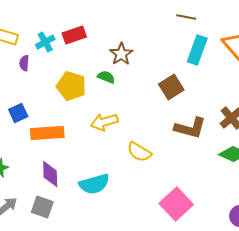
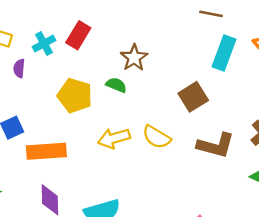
red rectangle: (74, 35) -> (78, 35), turned -40
yellow semicircle: (139, 152) -> (157, 137), moved

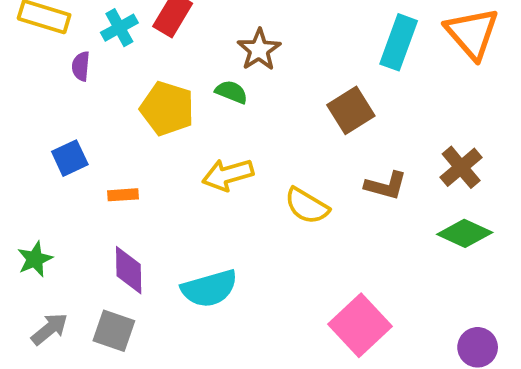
yellow semicircle: (157, 137) -> (307, 206), moved
brown L-shape: (216, 145) -> (386, 186), size x0.7
orange rectangle: (46, 151) -> (123, 195), size x0.5

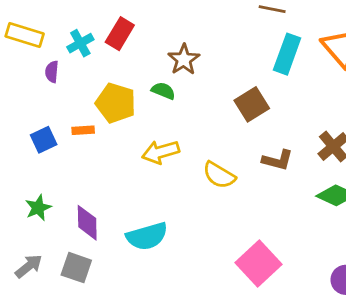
orange rectangle: (123, 195) -> (83, 130), moved
green star: (35, 259) -> (38, 208), moved

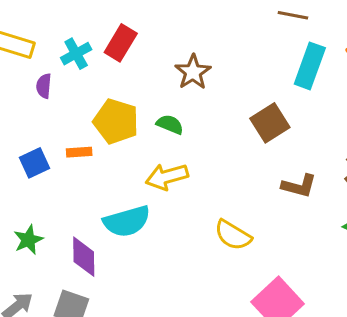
green semicircle: (163, 91) -> (170, 124), moved
yellow semicircle: (219, 175) -> (233, 235), moved
cyan semicircle: (147, 236) -> (127, 221), moved

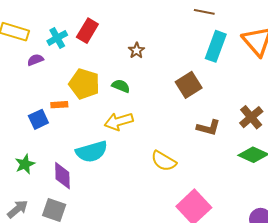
brown star: (193, 72) -> (136, 50), size x0.7
purple semicircle: (44, 86) -> (35, 60), turned 63
blue square: (35, 163) -> (38, 119), moved

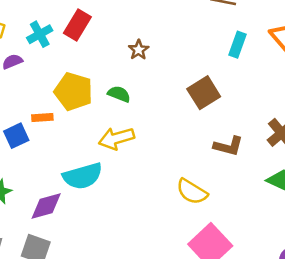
cyan rectangle: (216, 46) -> (238, 45), size x0.7
yellow semicircle: (164, 161) -> (192, 192), moved
purple diamond: (62, 176) -> (46, 206), turned 76

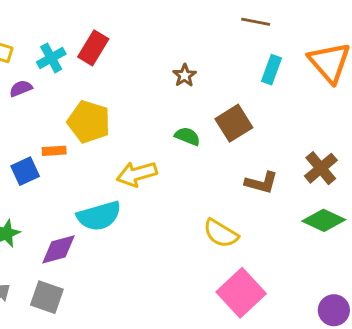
brown star: (139, 50) -> (185, 75), moved
green semicircle: (119, 94) -> (187, 136), moved

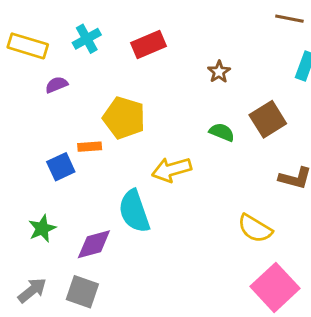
red rectangle: (93, 48) -> (149, 44), moved, turned 36
cyan cross: (51, 58) -> (87, 39), moved
cyan semicircle: (99, 216) -> (134, 211), turned 87

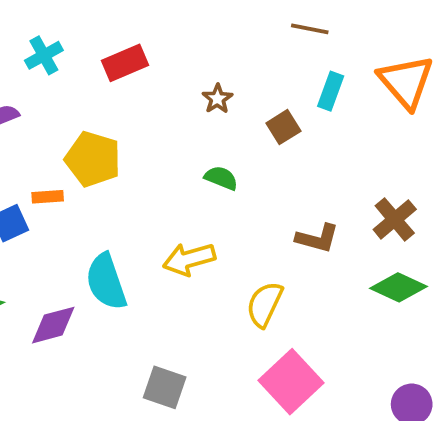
brown square: (268, 119) -> (283, 127), moved, size x0.7
yellow arrow: (172, 170) -> (189, 259), moved
yellow semicircle: (255, 228) -> (265, 304), turned 84
gray square: (82, 292) -> (165, 387), moved

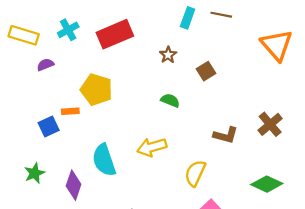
red rectangle: (125, 63) -> (115, 34), size x1.4
cyan rectangle: (331, 91) -> (188, 18), moved
green diamond: (398, 287) -> (267, 184), moved
purple diamond: (53, 325) -> (74, 185), turned -56

